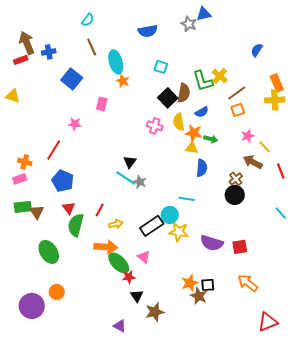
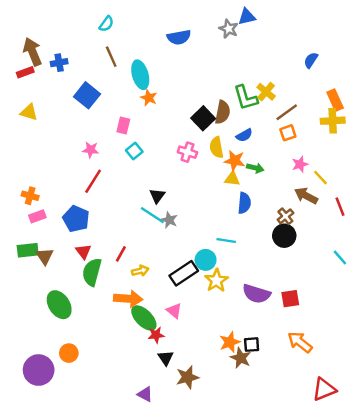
cyan square: (161, 67) -> (134, 151), moved, turned 32
yellow triangle: (13, 96) -> (29, 112), moved
red line: (54, 150) -> (93, 181), moved
pink rectangle: (20, 179) -> (37, 216), moved
yellow star: (179, 232) -> (216, 280), turned 30

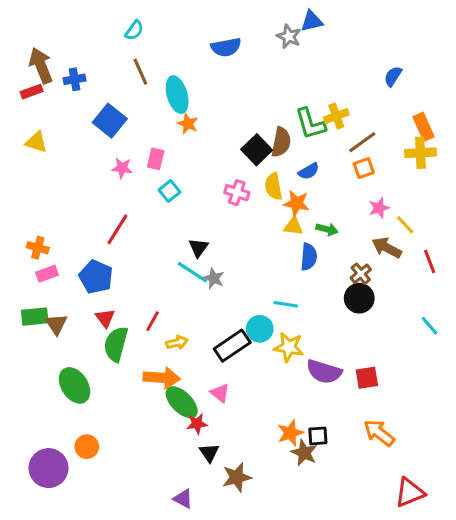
yellow cross: (266, 92) -> (336, 116), turned 30
pink star: (91, 150) -> (122, 168), moved
green arrow: (255, 168) -> (327, 229), moved
yellow star: (216, 280) -> (289, 347), moved, turned -30

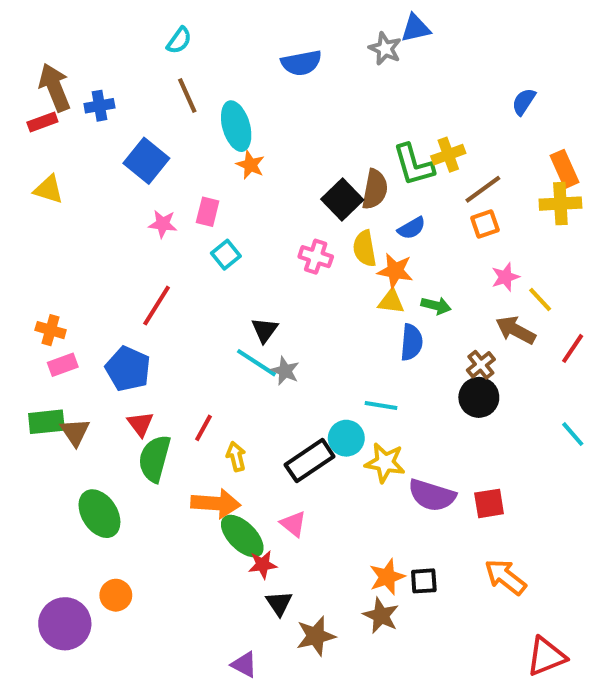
red line: (430, 261) -> (573, 348), turned 55
yellow arrow: (177, 343) -> (236, 457), turned -90
brown star: (304, 453) -> (381, 616), moved

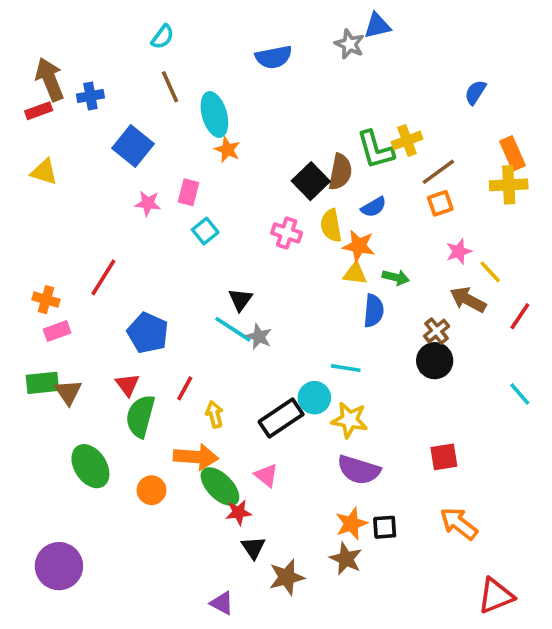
red line: (157, 306) -> (103, 277), moved
blue pentagon: (128, 369) -> (148, 333), moved
purple semicircle: (432, 495) -> (359, 470), moved
orange circle: (116, 595) -> (151, 490), moved

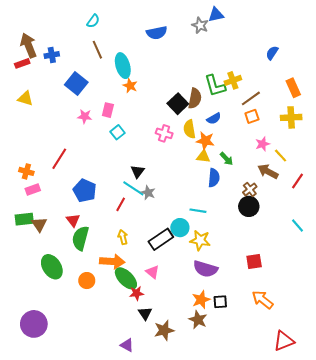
yellow cross: (509, 185) -> (291, 117), moved
green arrow: (396, 277) -> (227, 159), turned 32
red line: (185, 388) -> (121, 204), moved

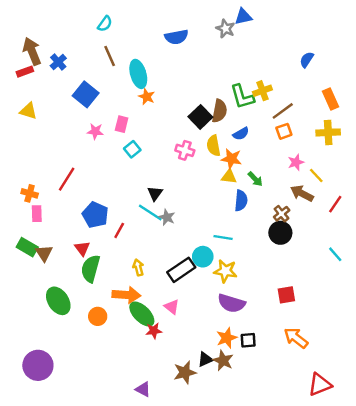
blue cross: (52, 55) -> (58, 62), turned -32
pink rectangle: (33, 189) -> (37, 214), turned -72
red line: (121, 204) -> (119, 230), moved
green rectangle: (24, 219) -> (27, 247), turned 36
black triangle: (145, 313) -> (205, 359), moved, turned 40

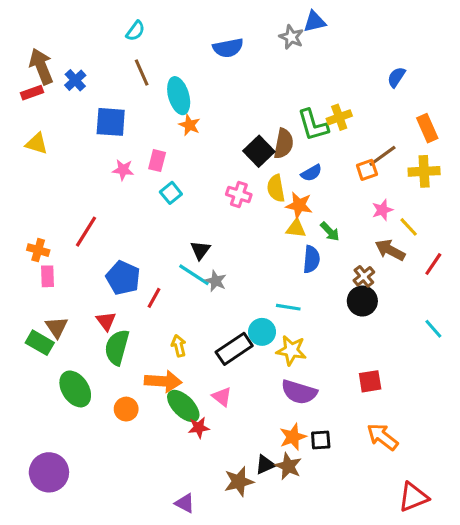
blue square: (86, 94) -> (111, 122), turned -35
brown line: (283, 111) -> (382, 156), moved
green rectangle: (27, 247) -> (40, 343), moved

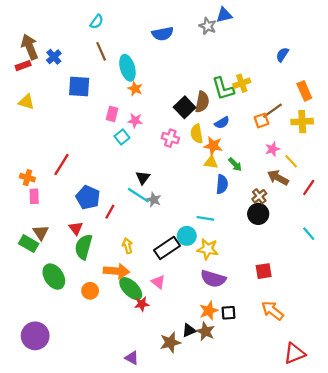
pink star: (123, 170) -> (135, 121), moved

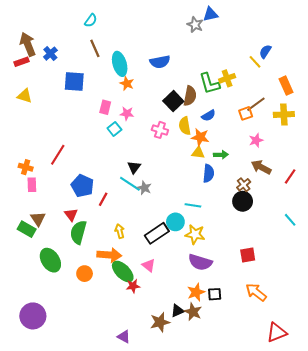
blue semicircle: (163, 34) -> (160, 62), moved
yellow line: (291, 161) -> (255, 62), moved
green arrow: (235, 164) -> (221, 155), turned -48

